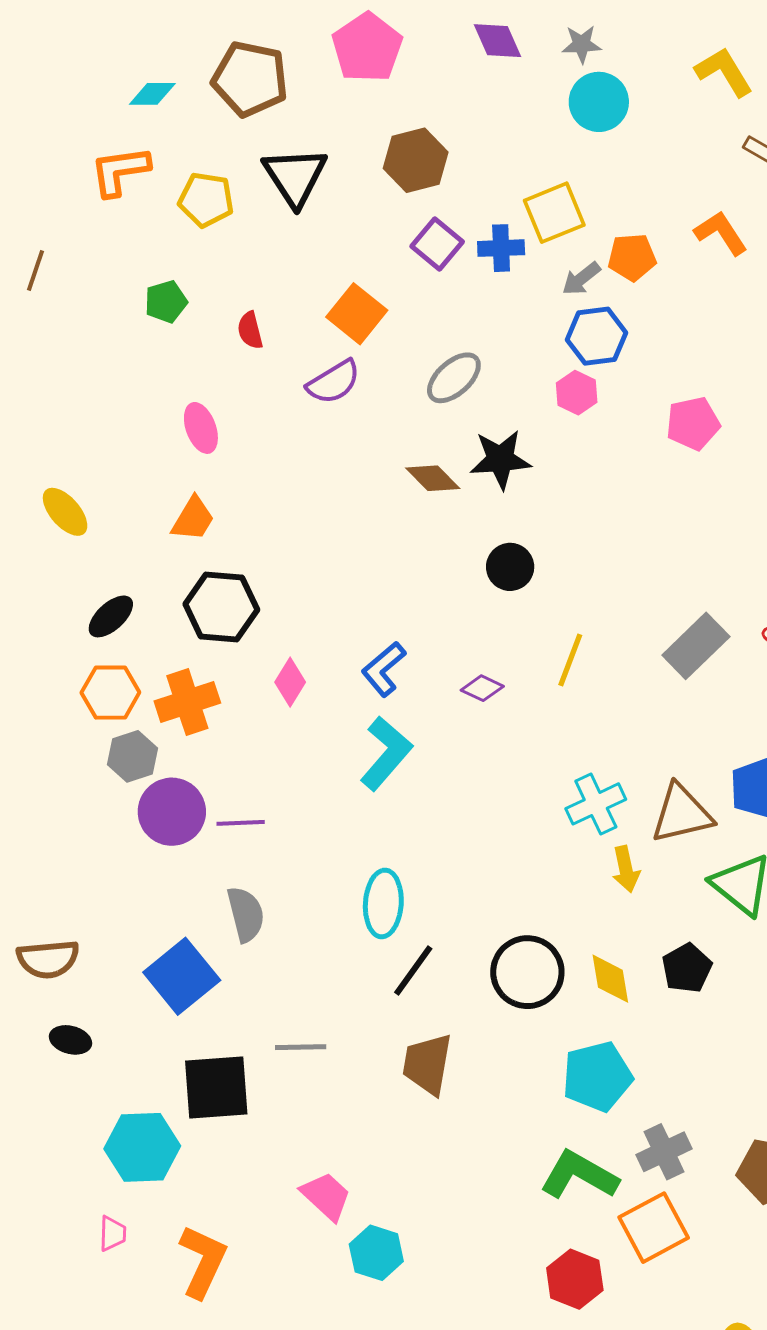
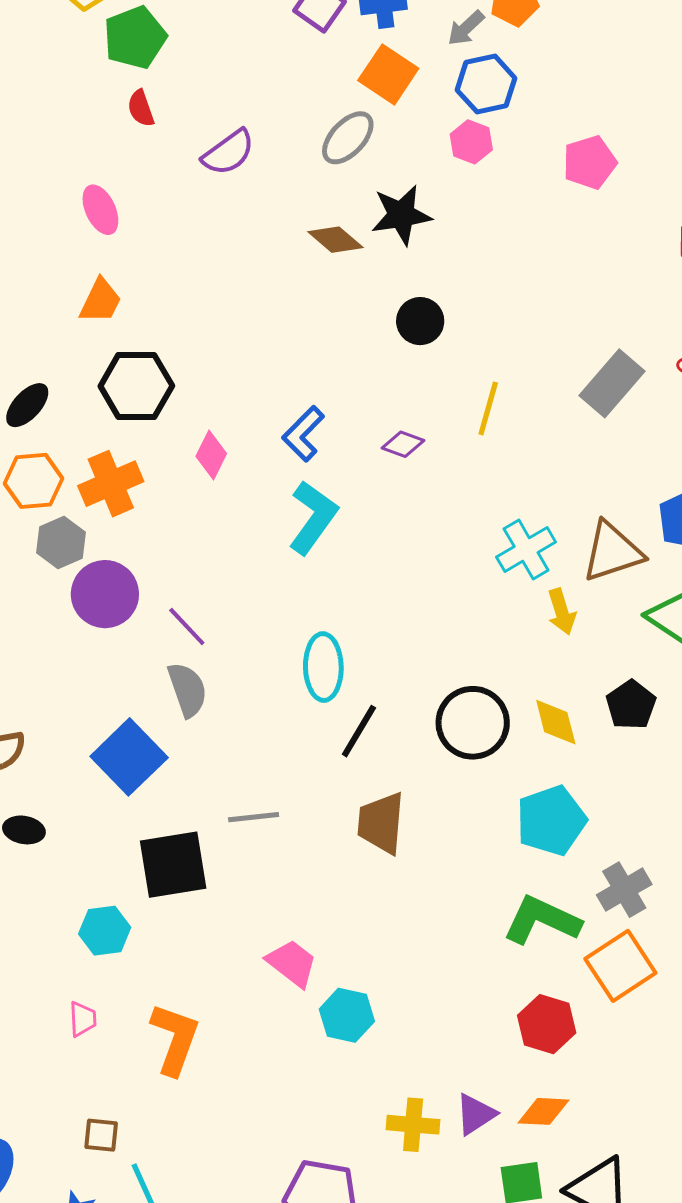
green pentagon: (166, 302) -> (135, 38), moved, size x1.5
orange square: (357, 314) -> (388, 74), moved
purple line: (241, 823) -> (187, 627), moved, turned 54
cyan hexagon: (142, 1147) -> (105, 931), size x0.7

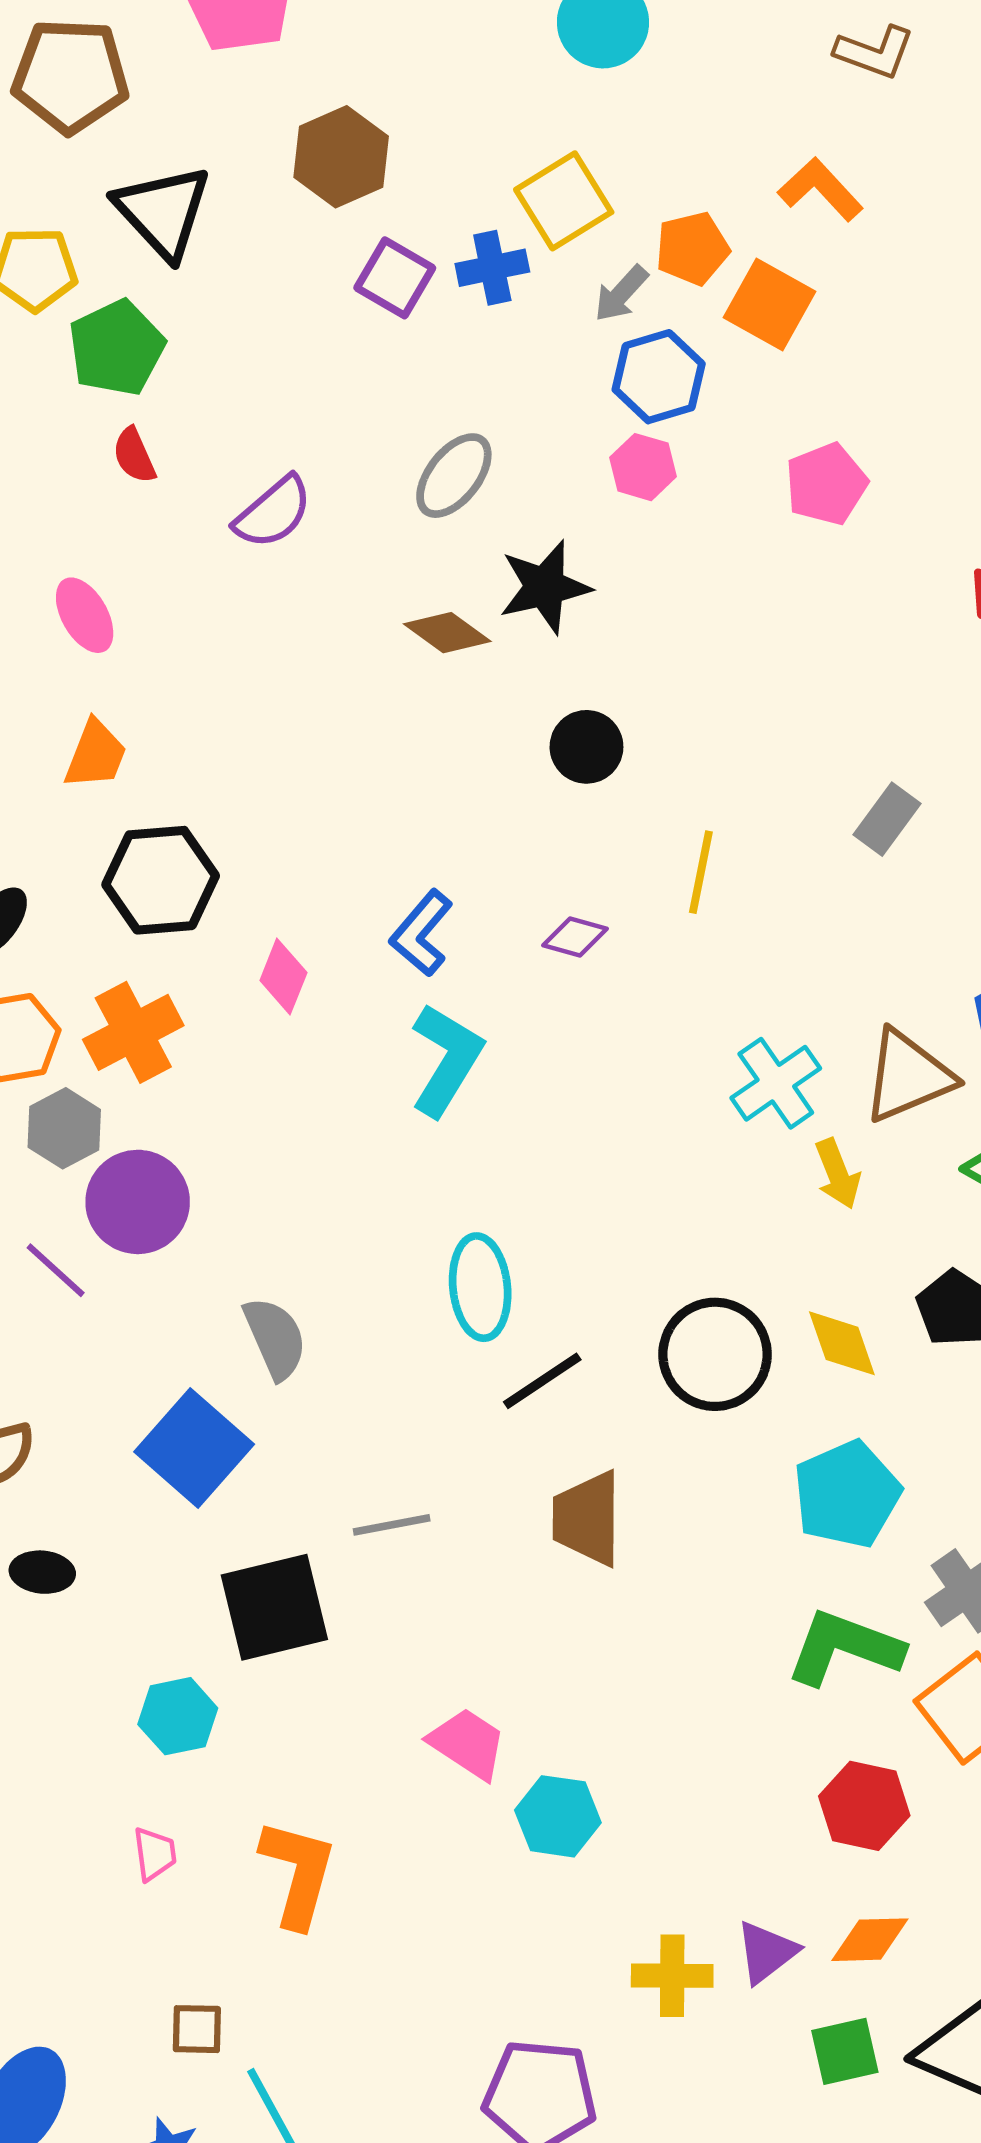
orange square: (388, 74) -> (770, 305), moved
gray rectangle: (612, 383) -> (887, 819), size x0.7
purple line: (187, 627) -> (56, 1270), moved
black line: (359, 731) -> (542, 1381), turned 30

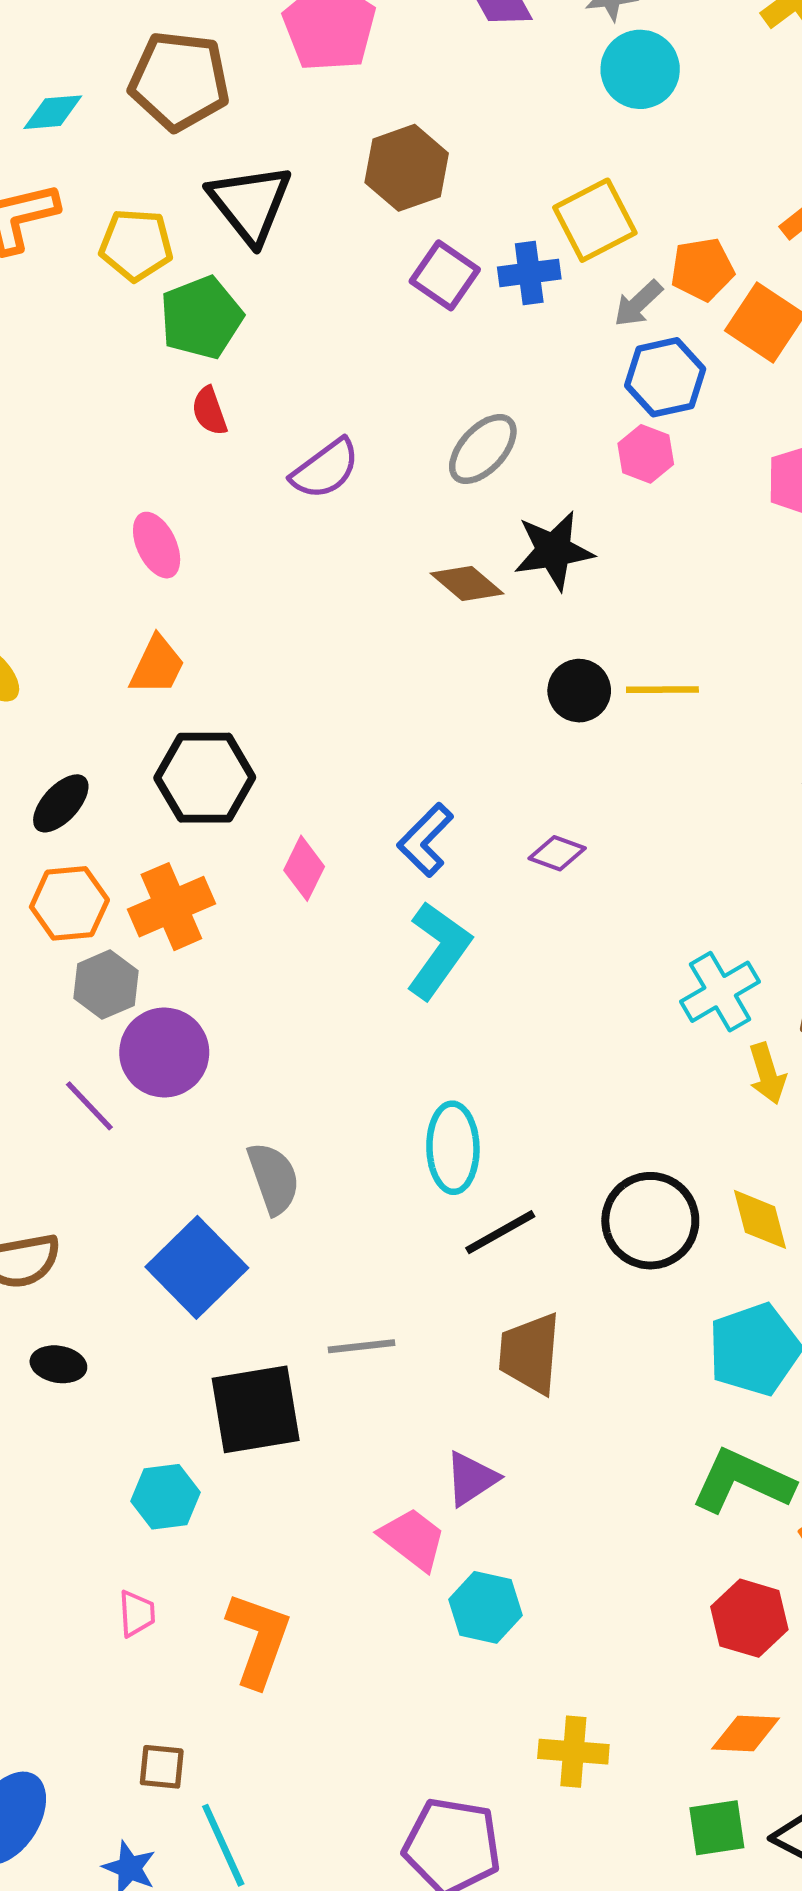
yellow line: (701, 872) -> (662, 690), moved, turned 74
purple triangle: (766, 1952) -> (471, 1479), moved

